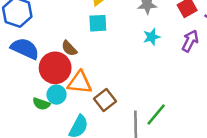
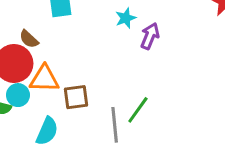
purple arrow: (190, 41) -> (150, 36), moved
brown square: (105, 100) -> (76, 97), turned 35

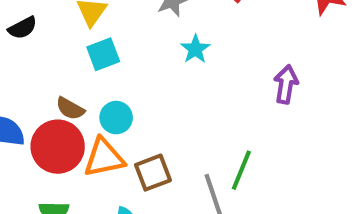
purple arrow: (150, 36) -> (286, 84), moved
cyan circle: (18, 95) -> (116, 118), moved

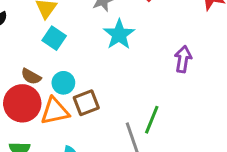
cyan star: (195, 49) -> (119, 34), size x1.5
cyan square: (103, 54) -> (54, 38), turned -35
brown square: (153, 173) -> (86, 103), moved

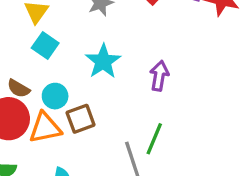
cyan star: (119, 34) -> (103, 61), moved
purple arrow: (183, 59) -> (159, 76), moved

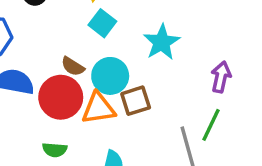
purple arrow: (159, 76) -> (221, 77), moved
cyan circle: (55, 96) -> (110, 76), size x1.4

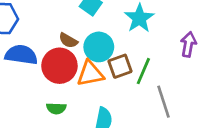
green line: (211, 125) -> (143, 71), moved

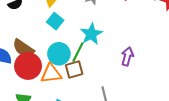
brown semicircle: (68, 40) -> (23, 48), moved, size x1.5
green line: (143, 71) -> (78, 52), moved

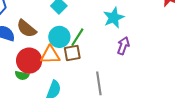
cyan star: (91, 34) -> (114, 18), moved
red circle: (28, 66) -> (29, 61), moved

